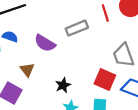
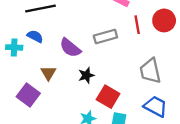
red square: (105, 80) -> (108, 97), moved
black star: (63, 85) -> (86, 75), moved

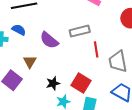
red line: (137, 25) -> (96, 49), moved
black star: (86, 75) -> (53, 83), moved

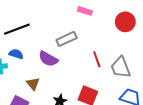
gray rectangle: (80, 31) -> (67, 39), moved

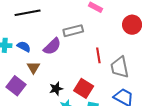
blue semicircle: (16, 54) -> (24, 47), moved
purple semicircle: (48, 59) -> (52, 46), turned -84

